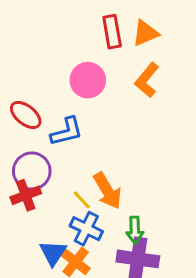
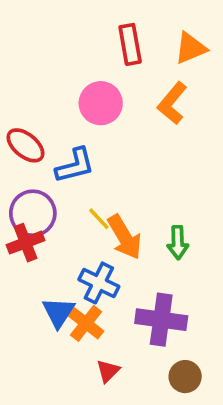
orange triangle: (145, 33) -> (191, 48), moved
yellow line: (82, 200) -> (99, 219), moved
green arrow: (135, 230) -> (178, 243), moved

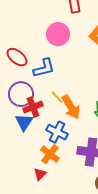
red cross: (25, 243) -> (33, 107), moved
blue triangle: (58, 312) -> (24, 122), moved
red triangle: (108, 371) -> (40, 174), moved

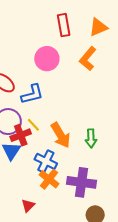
yellow line: (57, 97) -> (33, 125), moved
orange cross: (50, 154) -> (49, 179), moved

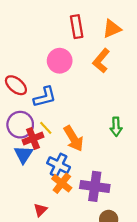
green arrow: (91, 138) -> (116, 127), moved

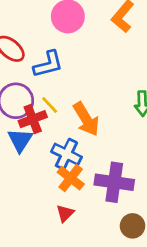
red triangle: (40, 210) -> (65, 213), moved

